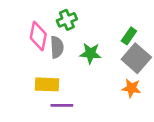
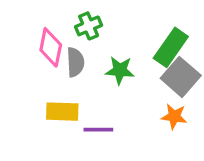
green rectangle: (129, 36) -> (171, 47), size x1.6
purple line: (62, 105) -> (98, 130), moved

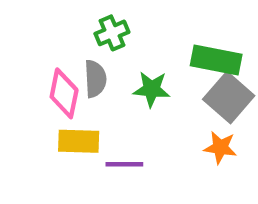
pink diamond: (51, 47) -> (64, 93), moved
green rectangle: (171, 47) -> (216, 60), turned 66

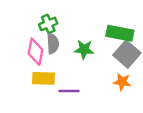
green cross: (112, 33) -> (48, 24), moved

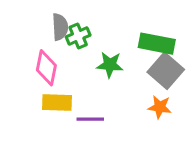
green cross: (48, 24) -> (78, 36), moved
gray semicircle: (53, 44) -> (60, 27), moved

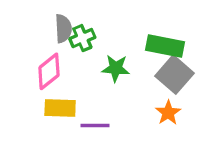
pink diamond: (46, 68) -> (49, 71), turned 40
orange star: (160, 107) -> (168, 113), turned 30

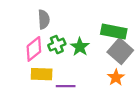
green cross: (82, 38) -> (57, 45), moved
green star: (116, 68) -> (80, 47), turned 30

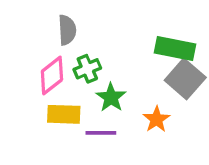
green star: (80, 47) -> (111, 97), moved
orange star: (116, 77) -> (156, 119), moved

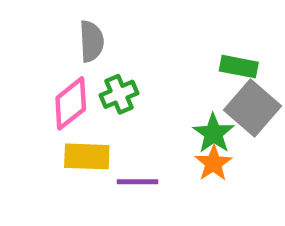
green rectangle: (175, 49) -> (239, 67), size x0.7
green star: (111, 97) -> (213, 133), moved

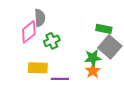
pink diamond: (71, 103) -> (29, 32), moved
green star: (213, 133) -> (93, 58), turned 30

